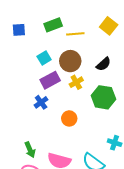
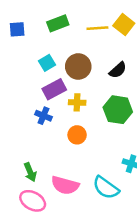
yellow line: (75, 34) -> (97, 28), moved
yellow cross: (76, 82) -> (77, 102), moved, turned 32
blue cross: (41, 102) -> (43, 116), turned -32

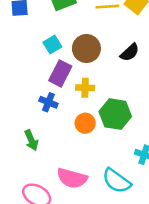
purple rectangle: (54, 89) -> (60, 73), turned -35
green hexagon: (118, 110) -> (115, 114), moved
green arrow: (30, 172) -> (31, 140), moved

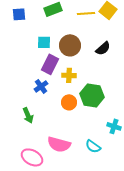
cyan square: (52, 45) -> (44, 42), turned 32
blue cross: (48, 102) -> (41, 86), turned 32
cyan semicircle: (117, 181) -> (93, 146), size x0.7

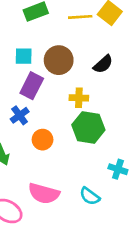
yellow cross: (69, 75) -> (79, 98), moved
orange circle: (69, 102) -> (43, 140), moved

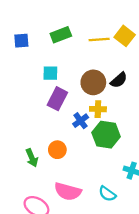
brown circle: (59, 60) -> (93, 82), moved
blue cross: (20, 115) -> (81, 121), moved
orange circle: (43, 140) -> (57, 150), moved

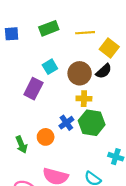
yellow square: (125, 36) -> (109, 48), moved
cyan square: (50, 73) -> (50, 67), moved, turned -32
purple rectangle: (57, 99) -> (33, 89), moved
blue cross: (81, 121) -> (66, 123), moved

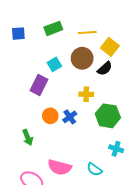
brown circle: (80, 73) -> (82, 58), moved
green hexagon: (92, 123) -> (108, 116), moved
orange circle: (46, 137) -> (50, 116), moved

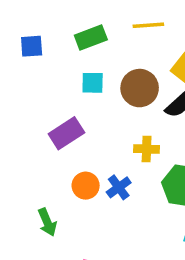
yellow line: (87, 33) -> (148, 25), moved
cyan square: (54, 64) -> (93, 83), moved, turned 32
purple rectangle: (39, 85) -> (66, 133), turned 30

